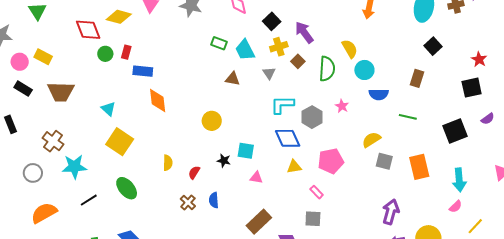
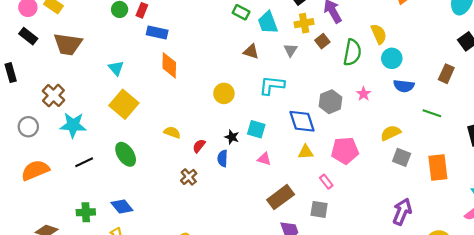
cyan L-shape: (282, 105) -> (272, 85), moved
yellow semicircle: (168, 163) -> (172, 132), turned -77
blue semicircle: (214, 200) -> (223, 158), moved
brown rectangle: (259, 222) -> (281, 197), moved

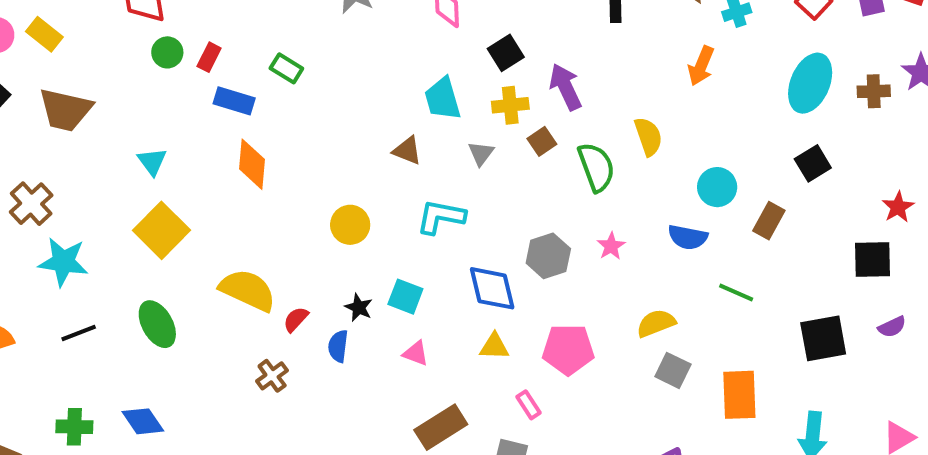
green rectangle: (241, 12) -> (286, 68), moved
green semicircle: (352, 52) -> (596, 167), turned -35
cyan circle: (392, 58) -> (717, 187), moved
yellow semicircle: (172, 132) -> (248, 290), size x1.8

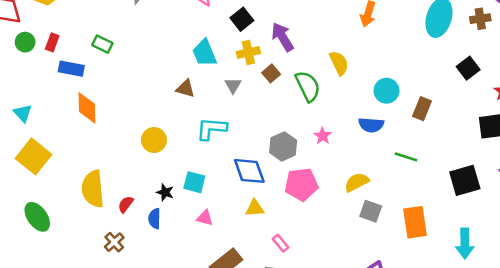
black square: (813, 163) -> (468, 68), moved
yellow semicircle: (248, 290) -> (93, 189), turned -114
pink pentagon: (568, 349) -> (301, 184), moved

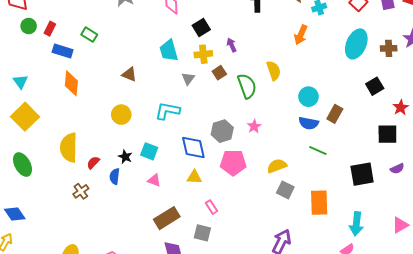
purple arrow: (283, 37) -> (232, 45), size x0.6
brown triangle: (185, 88) -> (129, 74), moved
blue semicircle: (371, 125) -> (309, 123), moved

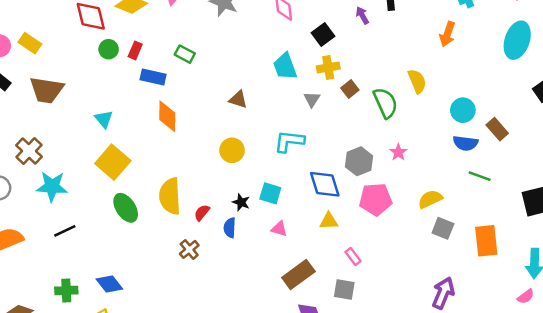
purple arrow: (232, 45) -> (362, 15), moved
brown rectangle: (335, 114) -> (497, 129), turned -66
green ellipse: (23, 165) -> (126, 208), moved

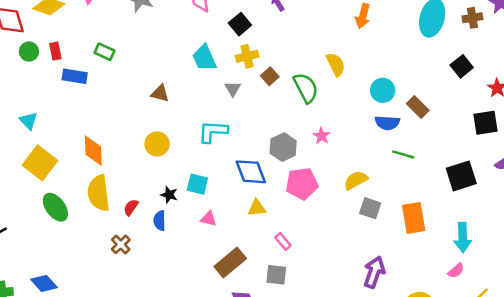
red rectangle: (135, 50) -> (55, 51), turned -30
orange diamond: (167, 116) -> (93, 151), moved

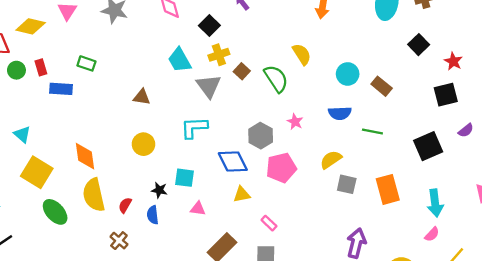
gray triangle: (233, 89) -> (209, 86), size x1.6
blue semicircle: (387, 123) -> (340, 113), moved

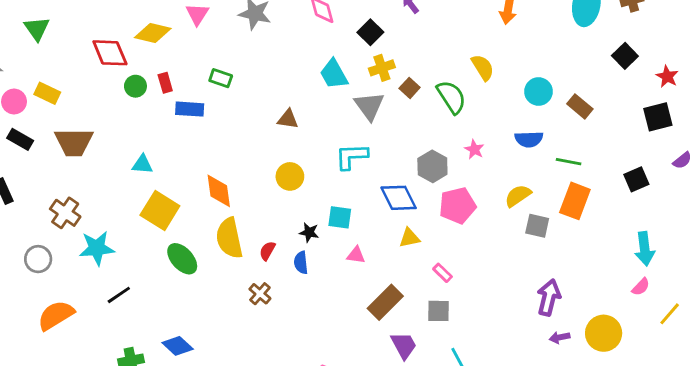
cyan triangle: (22, 134) -> (142, 164), turned -36
black square: (428, 146) -> (636, 179), size x0.7
orange rectangle: (388, 189) -> (575, 201), moved, turned 36

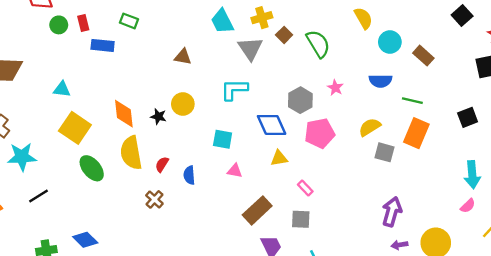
yellow semicircle: (483, 67) -> (363, 18), moved
black star: (309, 232) -> (158, 116), moved

